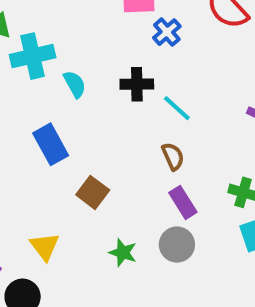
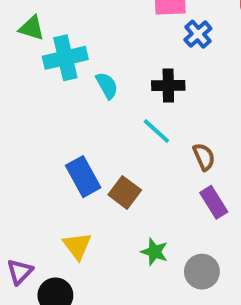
cyan line: (177, 108) -> (156, 131), moved
blue rectangle: (51, 144) -> (83, 177), moved
gray circle: (177, 245) -> (202, 272), moved

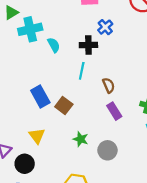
green triangle: (32, 28) -> (11, 13), turned -48
blue cross: (198, 34) -> (105, 27), moved
cyan line: (156, 131) -> (82, 71), turned 60

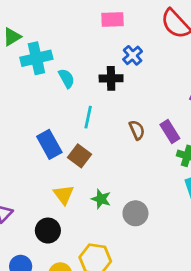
cyan line: (82, 71) -> (88, 117), moved
purple rectangle: (114, 111) -> (170, 131), moved
yellow triangle: (37, 136) -> (64, 195), moved
black circle: (25, 164) -> (48, 231), moved

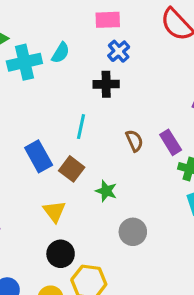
blue cross: (133, 55) -> (119, 51), moved
cyan semicircle: (67, 78) -> (61, 53), moved, turned 60
green star: (101, 199) -> (106, 191), moved
black circle: (48, 231) -> (61, 254), moved

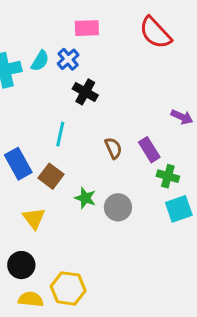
blue cross: (119, 51) -> (68, 59), moved
black cross: (106, 84) -> (85, 92), turned 30
gray circle: (133, 232) -> (118, 207), moved
black circle: (61, 254) -> (21, 265), moved

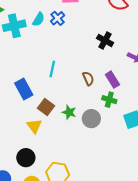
black cross: (85, 92) -> (105, 40), moved
brown square: (51, 176) -> (46, 107), moved
green cross: (168, 176) -> (109, 100), moved

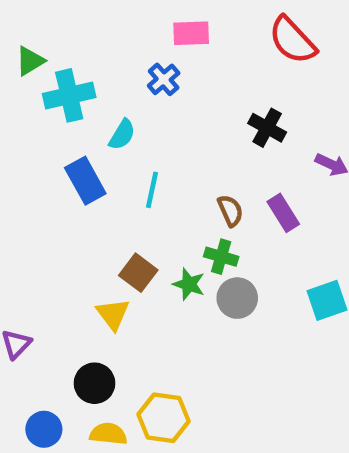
cyan semicircle: (39, 19) -> (122, 135), moved
blue rectangle: (24, 89) -> (85, 181), moved
green cross: (109, 100) -> (221, 257), moved

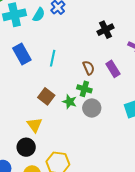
black cross: (267, 128) -> (106, 30), turned 35
cyan semicircle: (122, 135) -> (39, 15), moved
yellow triangle: (113, 314) -> (35, 125), moved

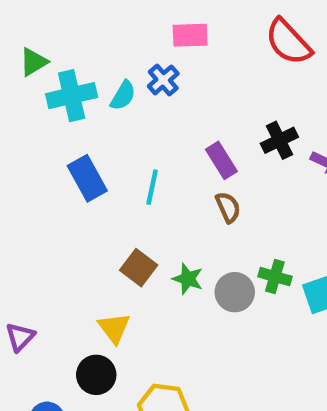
black cross: (106, 30) -> (279, 140), moved
purple rectangle: (113, 69) -> (221, 160), moved
green cross: (84, 89) -> (275, 277), moved

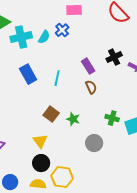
gray circle: (235, 292) -> (94, 143), moved
black circle: (96, 375) -> (41, 163), moved

